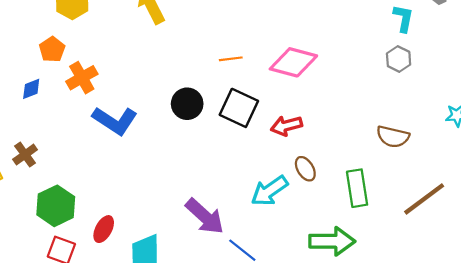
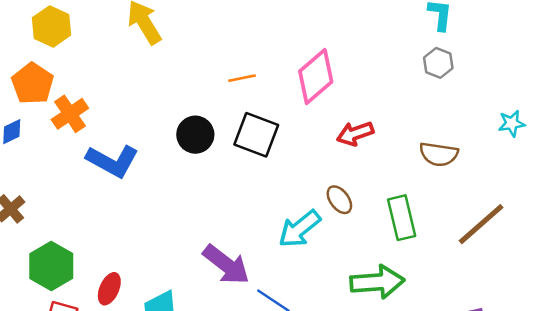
orange pentagon: (52, 49) -> (33, 84), size x1.4
pink diamond: (293, 62) -> (316, 77), turned -51
red arrow: (286, 126) -> (355, 134), moved

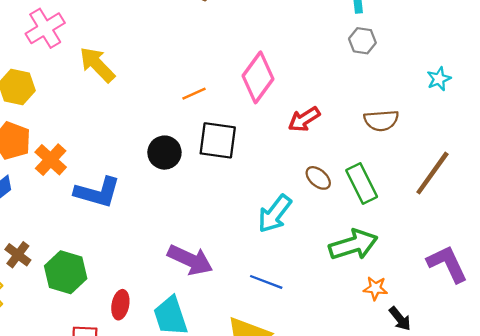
brown ellipse: (339, 200) -> (318, 178), moved
purple arrow: (226, 265) -> (190, 260), moved
green hexagon: (51, 266) -> (66, 272), moved

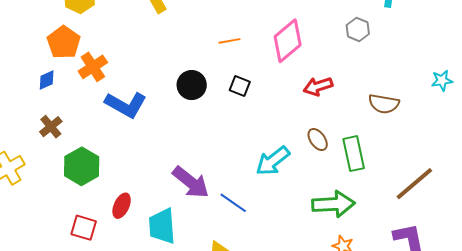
gray hexagon: (362, 41) -> (358, 29), moved
black square: (218, 140) -> (240, 86), size x0.6
brown line: (432, 173) -> (414, 184), moved
brown cross: (18, 255) -> (51, 127), moved
blue line: (266, 282) -> (233, 203), moved

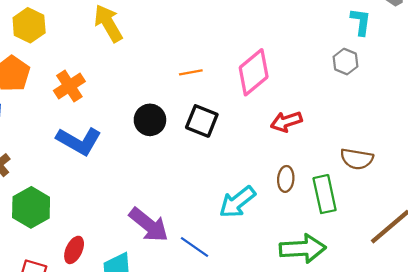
gray hexagon: (358, 29) -> (345, 62), moved
orange cross: (93, 67) -> (69, 86), moved
black square: (240, 86) -> (202, 121), size x1.4
brown semicircle: (384, 104) -> (357, 159), moved
brown ellipse: (318, 140) -> (286, 179), turned 40

